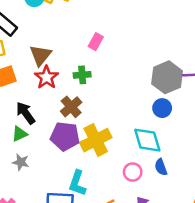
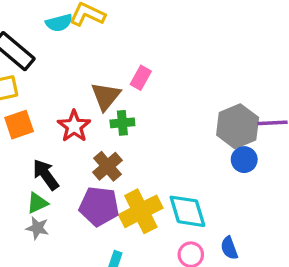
brown triangle: (40, 55) -> (106, 96), moved
blue circle: (162, 108) -> (244, 160), moved
cyan diamond: (147, 140) -> (187, 211), moved
gray star: (21, 162) -> (37, 228), moved

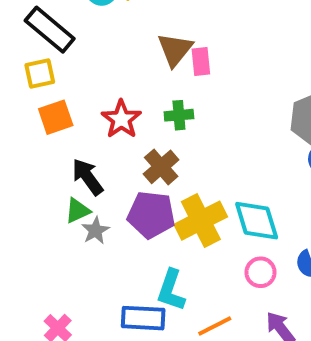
pink rectangle: (141, 78) -> (201, 62), turned -35
brown triangle: (106, 96) -> (175, 50), moved
gray star: (37, 228) -> (95, 231), moved, turned 30

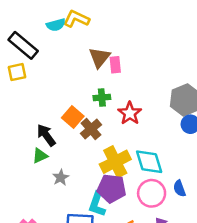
orange square: (56, 117) -> (73, 117), moved, turned -30
red star: (121, 119) -> (130, 113), moved
purple pentagon: (151, 215) -> (112, 188), moved
gray star: (95, 231) -> (61, 178), moved
pink circle: (260, 272) -> (152, 193), size x1.5

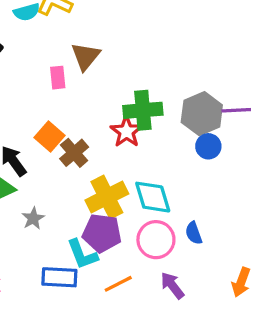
pink rectangle: (115, 65) -> (58, 78), moved
green cross: (102, 98) -> (143, 110), moved, size x1.6
cyan L-shape: (97, 204) -> (82, 254), turned -40

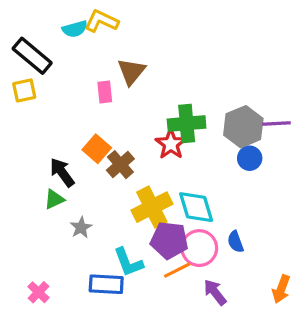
purple pentagon: (102, 233) -> (169, 240), moved
orange line: (118, 284) -> (177, 270), moved

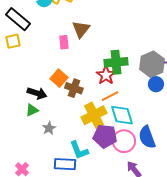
brown cross: (120, 165) -> (74, 88), turned -30
black arrow: (62, 172) -> (37, 93), turned 144
blue semicircle: (235, 242) -> (147, 137), size x1.6
orange line: (177, 270) -> (110, 96), moved

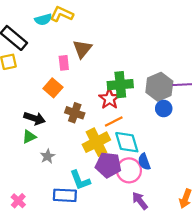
orange square: (59, 78) -> (53, 88), moved
blue semicircle: (147, 137) -> (144, 162), moved, size x0.7

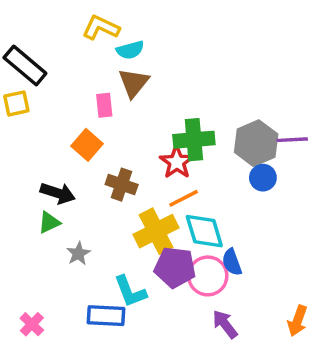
cyan semicircle: (43, 20) -> (130, 50), moved

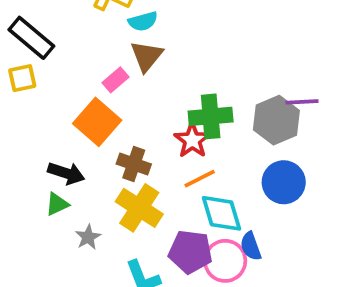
pink rectangle: (104, 105) -> (115, 80), turned 55
purple line: (292, 140) -> (302, 102), moved
orange square: (87, 145) -> (97, 122), size x1.4
blue circle: (263, 178) -> (284, 182), moved, size x1.5
yellow cross: (156, 231) -> (139, 208), moved, turned -30

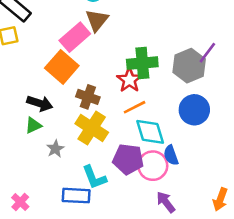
pink rectangle: (115, 80) -> (75, 37), size x1.6
purple line: (302, 102) -> (207, 53), turned -50

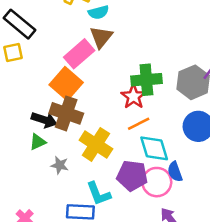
brown cross: (88, 97) -> (66, 113), moved, size x1.4
gray star: (55, 149) -> (60, 165), turned -30

